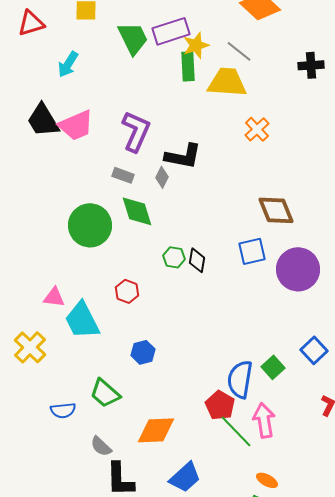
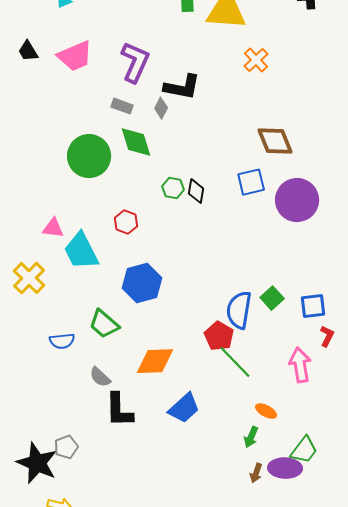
black trapezoid: (43, 120) -> (28, 51), moved, size x0.6
blue square: (314, 350) -> (313, 306), moved, turned 36
blue hexagon: (143, 352) -> (142, 283), size x1.6
pink arrow: (264, 420) -> (300, 365), moved

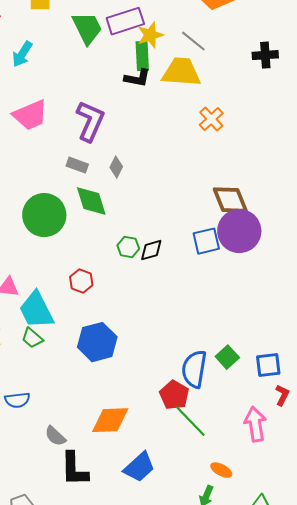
black L-shape: (182, 87) -> (137, 78), moved, size x0.7
black diamond: (196, 191) -> (151, 250), turned 65
purple circle: (297, 200) -> (239, 231), moved
green trapezoid: (104, 324) -> (32, 338), moved, size x0.7

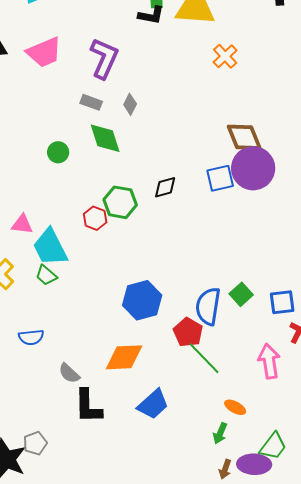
green circle: (44, 215) -> (58, 152), size x0.5
green hexagon: (128, 247) -> (120, 202), moved, size x1.5
blue hexagon: (97, 342) -> (142, 300), moved

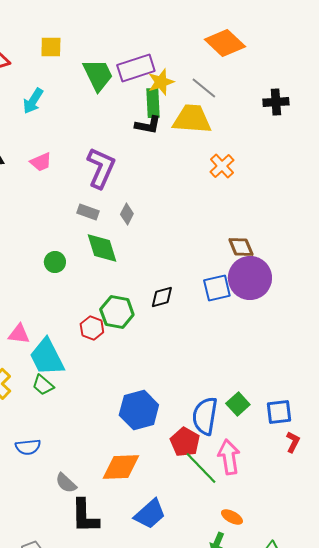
pink trapezoid: (44, 52) -> (41, 162), size x0.6
brown diamond: (244, 137) -> (241, 247), size x0.7
pink arrow: (269, 361) -> (229, 457), moved

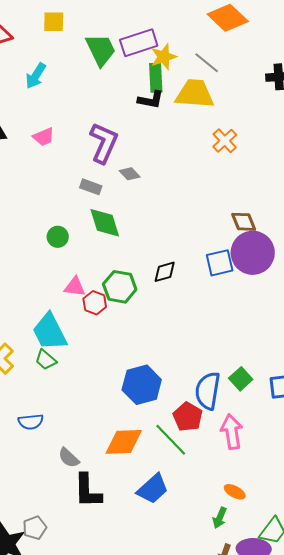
gray diamond: (127, 214) -> (130, 174), moved, turned -70
pink triangle: (19, 334) -> (75, 287), moved
green line: (201, 468) -> (171, 440), moved

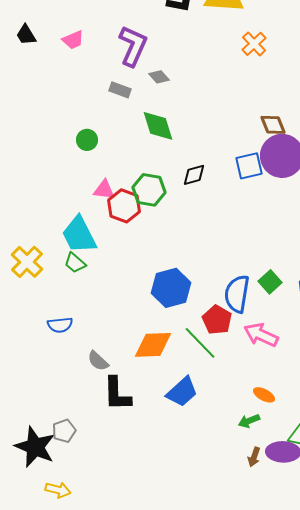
green diamond: (105, 223) -> (158, 126), moved
red hexagon: (95, 303) -> (124, 206), size x1.4
pink arrow: (232, 432) -> (261, 335), turned -56
green arrow: (220, 518) -> (249, 421), turned 45

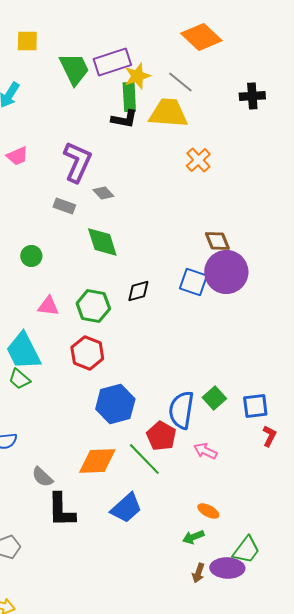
blue square: (249, 166) -> (193, 282), turned 32
red hexagon: (124, 206) -> (87, 353), moved
pink arrow: (261, 335) -> (205, 451), size x0.7

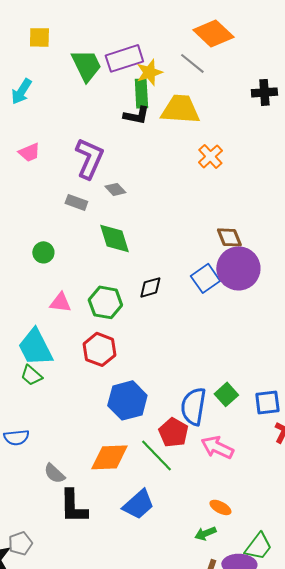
gray line: (180, 82) -> (192, 63), moved
blue square: (193, 282) -> (205, 278), turned 36
pink arrow: (205, 451) -> (217, 447), size x1.4

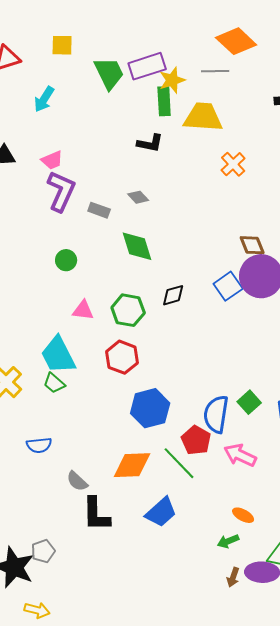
gray line: (192, 63) -> (215, 71), turned -40
black L-shape: (136, 115) -> (150, 143), moved
purple L-shape: (89, 158) -> (61, 191), moved

